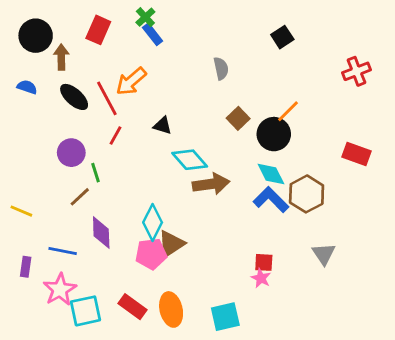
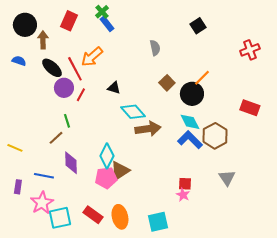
purple circle: (71, 153) -> (64, 88), moved

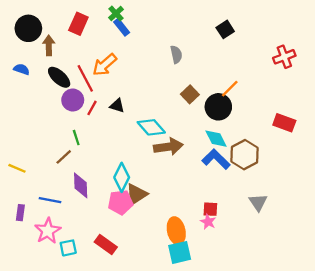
black triangle: (114, 88) -> (117, 106), moved
orange ellipse: (120, 217) -> (176, 231), moved
cyan square: (60, 218) -> (68, 248), size x0.7

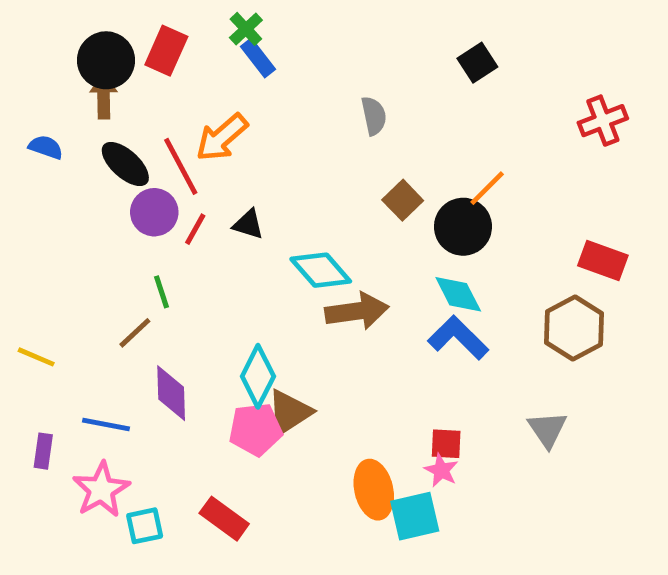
black circle: (28, 28) -> (106, 60), moved
brown hexagon: (244, 155) -> (574, 328), moved
cyan square: (180, 252) -> (415, 516), moved

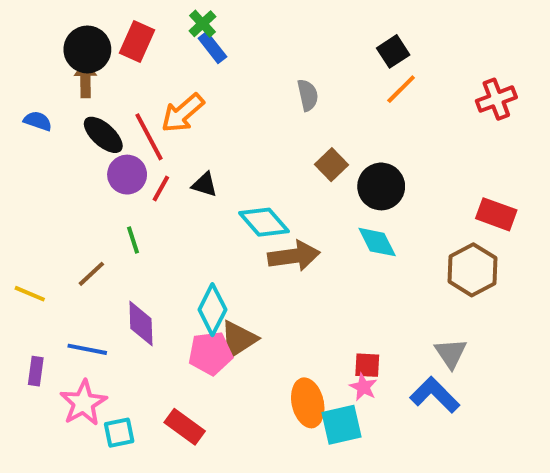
orange line: (487, 188) -> (401, 89), moved
brown line: (135, 333) -> (91, 274), moved
blue L-shape: (458, 338) -> (435, 395), moved

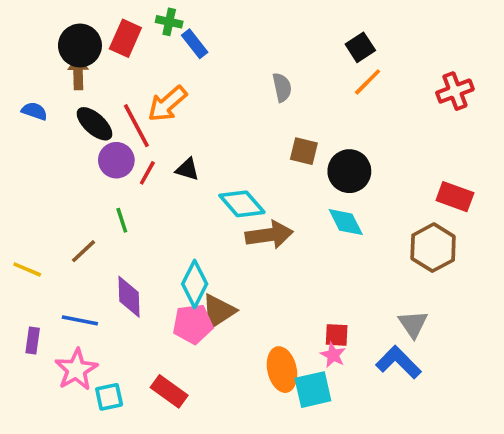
green cross: (202, 24) -> (169, 22), moved, turned -35
brown square: (332, 165) -> (304, 151), turned -32

